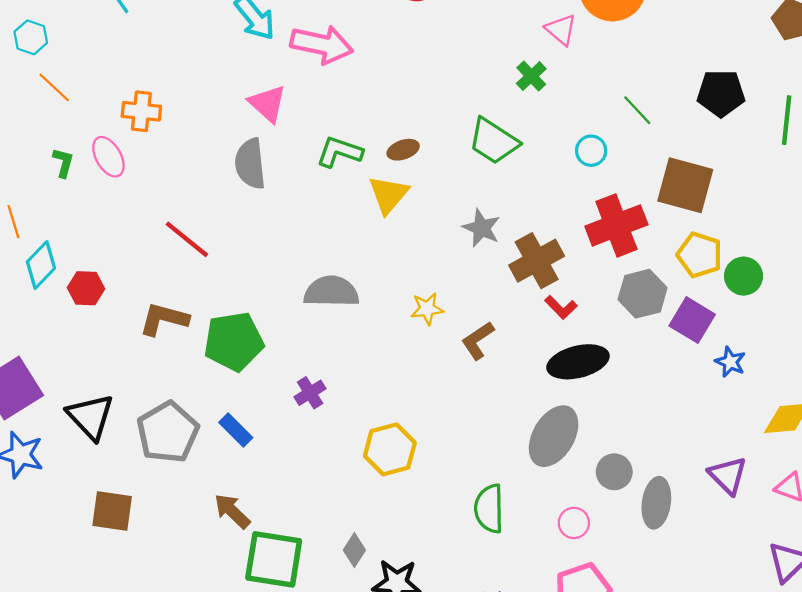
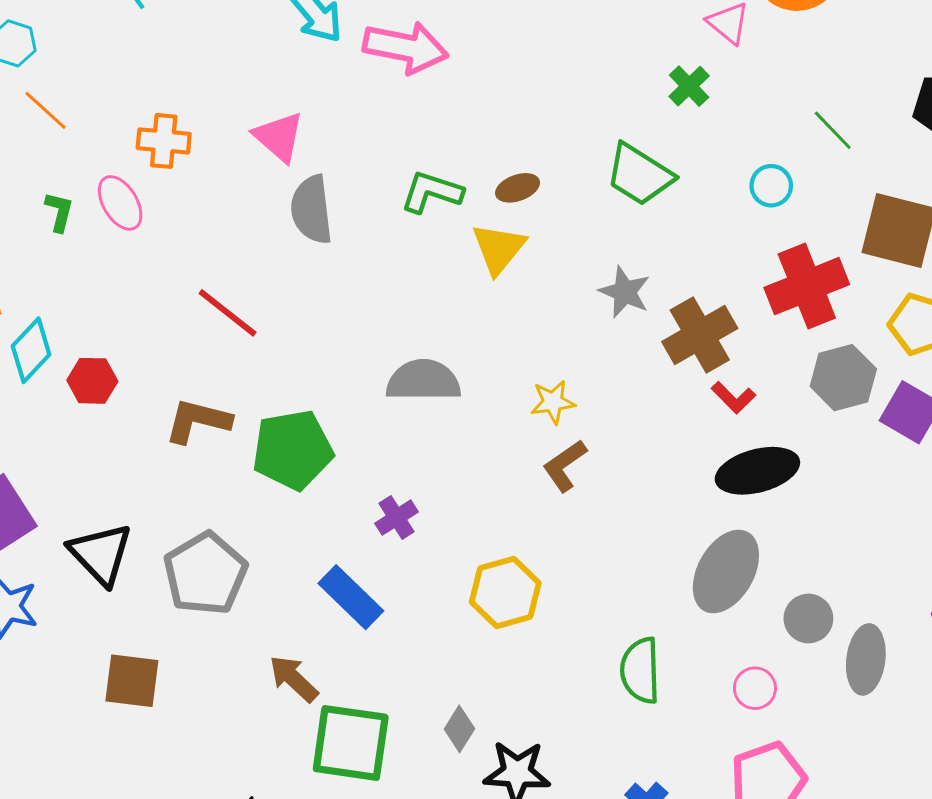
pink triangle: (268, 104) -> (279, 137), moved
brown L-shape: (478, 340) -> (565, 466), moved
blue rectangle: (236, 430) -> (351, 597), moved, size x1.4

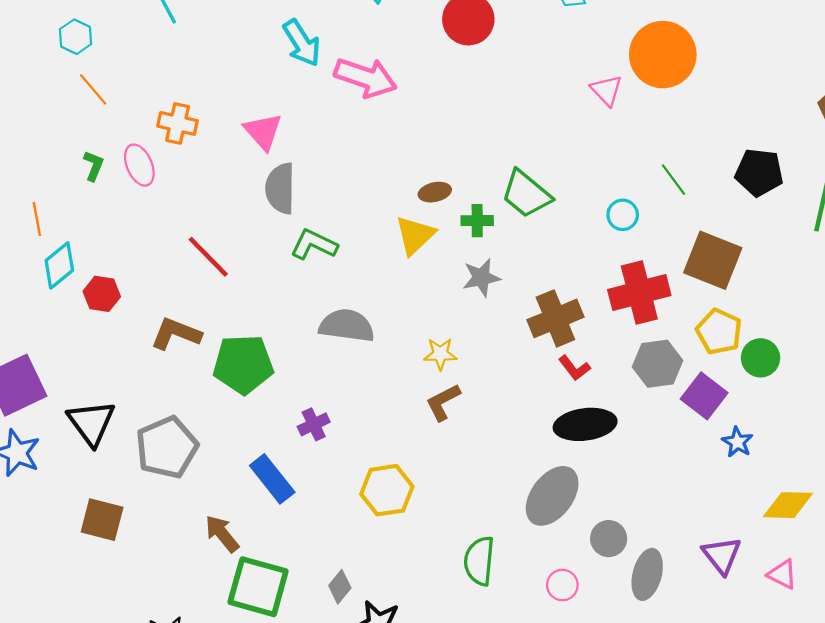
green cross: (689, 86) -> (477, 221), moved, turned 36
green L-shape: (432, 192) -> (314, 245), moved
gray star: (625, 292) -> (481, 278), moved, turned 30

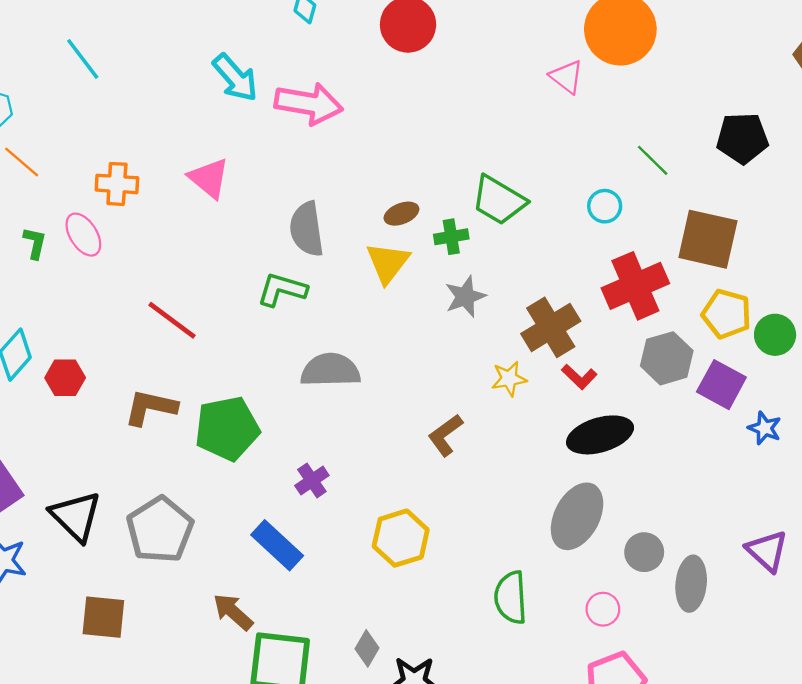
gray semicircle: (280, 188) -> (307, 229), moved
yellow star: (440, 354) -> (509, 379), moved

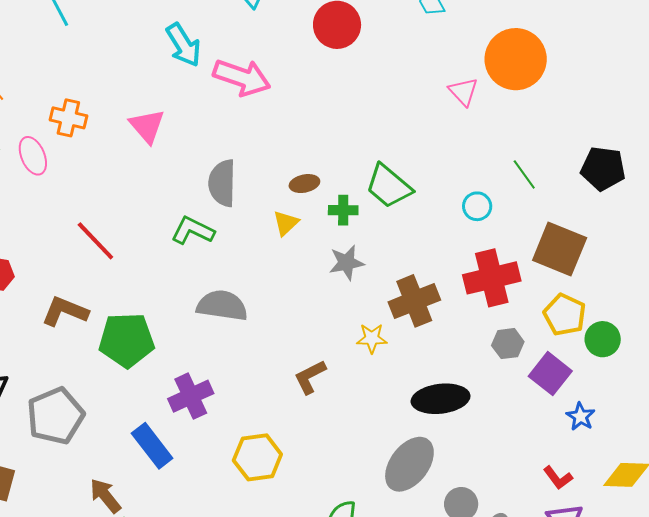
yellow triangle: (388, 263) -> (286, 223), size x0.7
gray hexagon: (667, 358) -> (508, 344), size x0.7
red L-shape: (579, 377) -> (558, 478), moved
purple cross: (312, 480) -> (191, 396), size x1.5

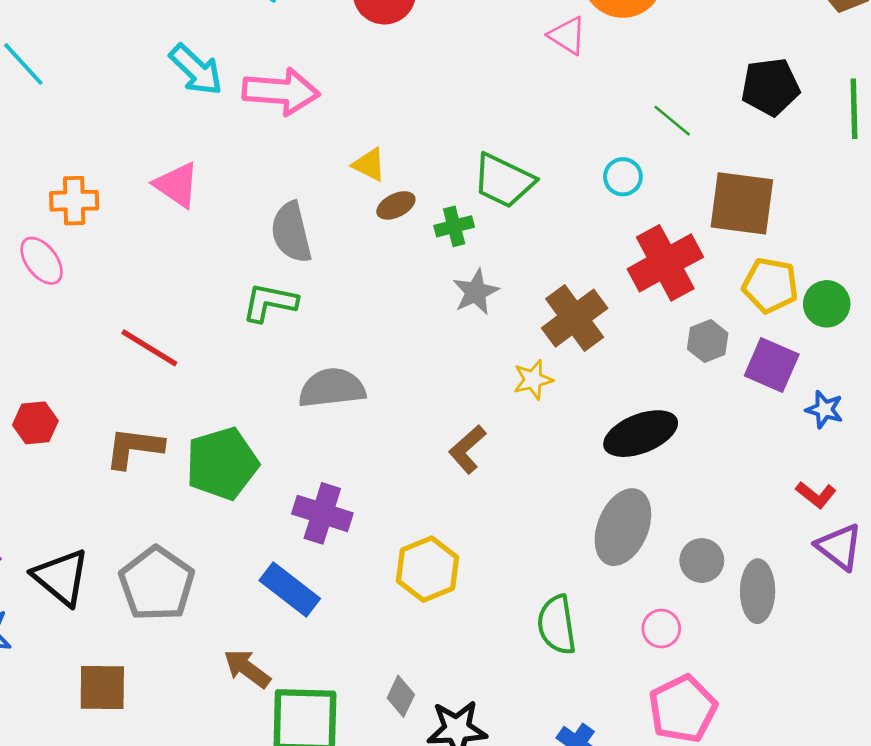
yellow triangle: (286, 223) -> (369, 165), moved, turned -36
purple cross: (191, 396) -> (322, 513), turned -33

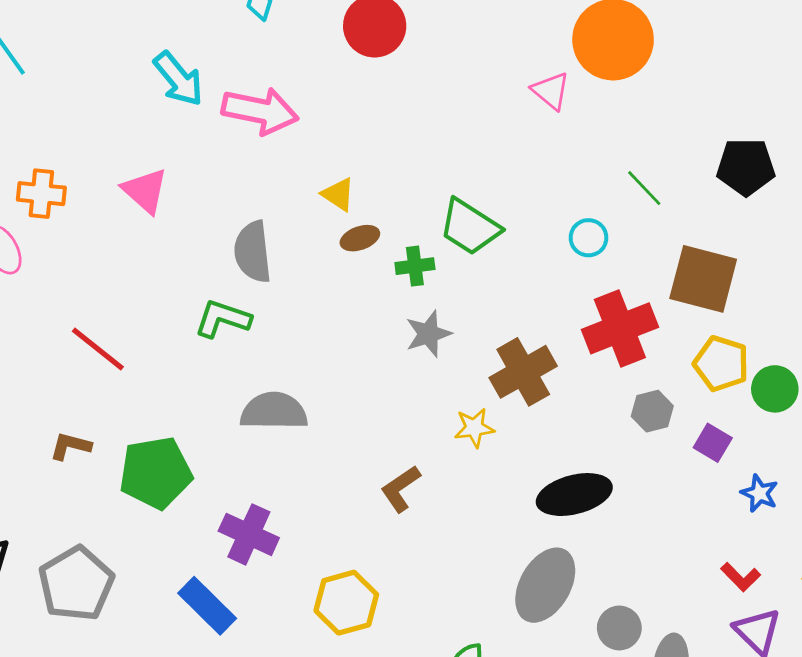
purple square: (772, 365) -> (713, 443), size x0.7
brown L-shape: (134, 448) -> (70, 446), size x0.7

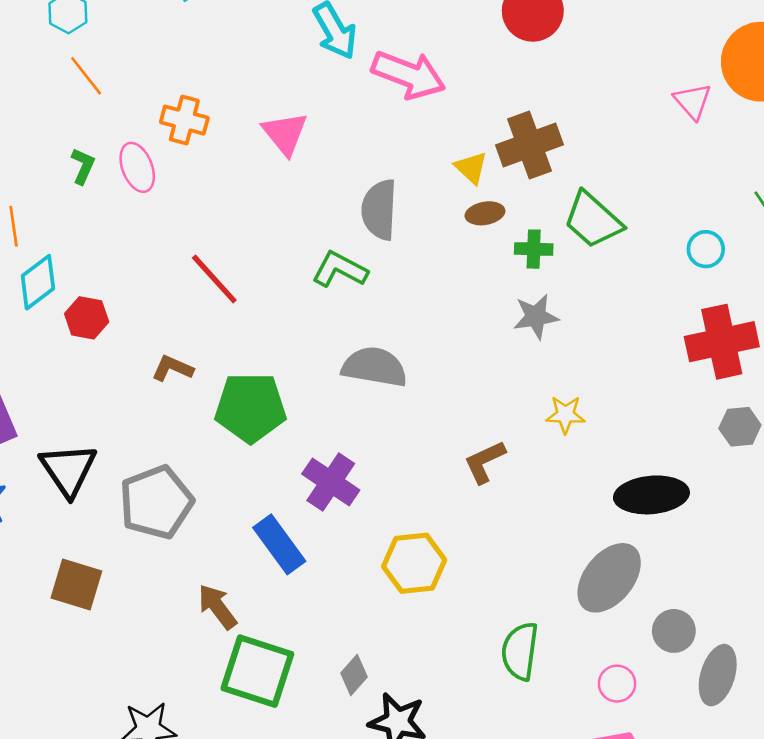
brown cross: (523, 372) -> (529, 145), moved

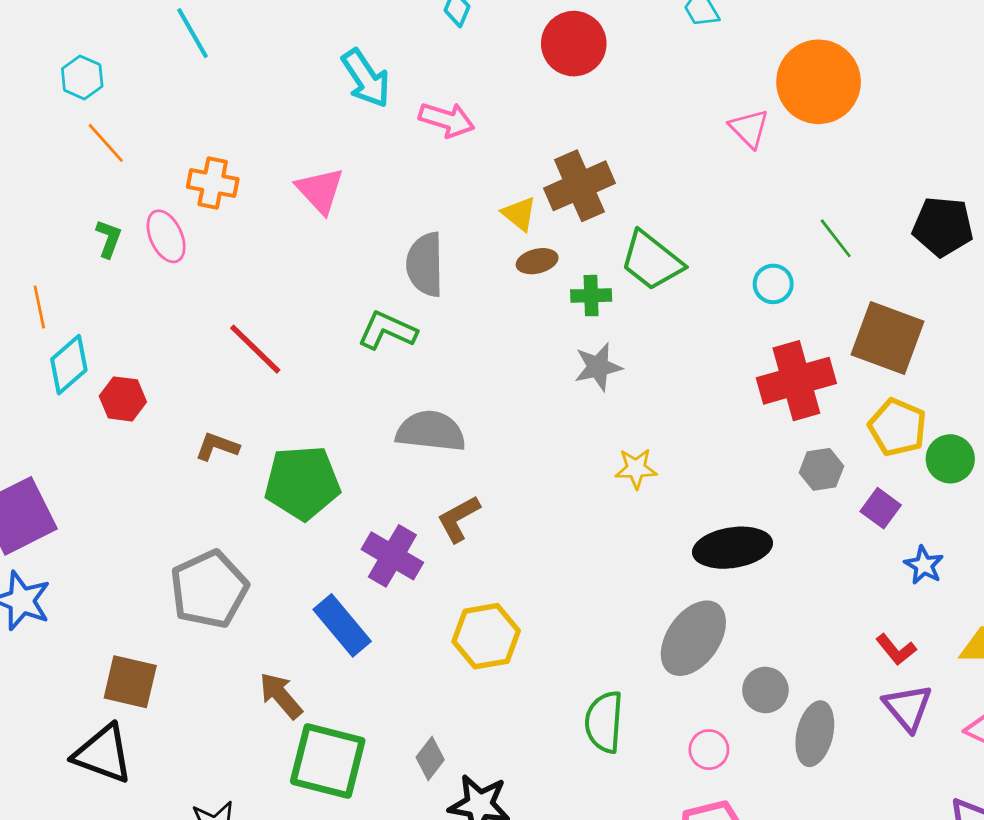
pink arrow: (409, 75) -> (447, 120), size x0.7
brown L-shape: (485, 462) -> (459, 519), moved
black triangle: (68, 470) -> (103, 754), moved, turned -32

